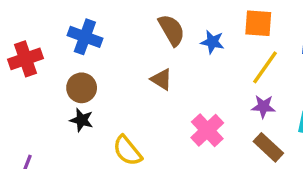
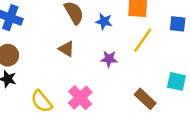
purple star: (263, 106) -> (109, 59), moved
pink cross: (207, 130) -> (80, 98), moved

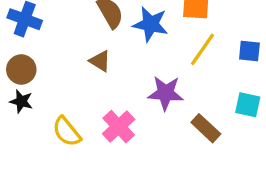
blue star: (104, 21) -> (150, 24), size x1.5
blue square: (178, 24) -> (249, 51), moved
purple star: (109, 59) -> (166, 93), moved, size x1.5

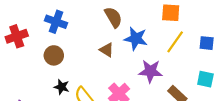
blue star: (150, 24) -> (136, 39), moved
black star: (21, 101) -> (62, 87), moved

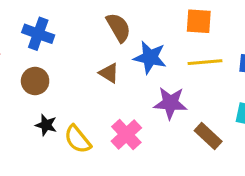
yellow line: (175, 42) -> (205, 62), turned 50

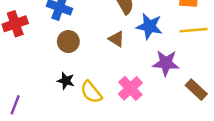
brown circle: (35, 81) -> (68, 42), moved

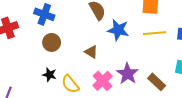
brown triangle: (116, 39) -> (91, 52), moved
purple star: (166, 63) -> (128, 74), moved, turned 30

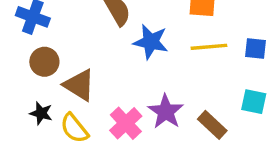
brown triangle: (91, 52) -> (79, 85), moved, size x1.5

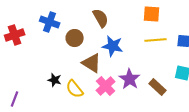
blue star: (151, 42) -> (113, 46), moved
brown circle: (44, 62) -> (75, 38), moved
brown triangle: (79, 85) -> (92, 63), moved

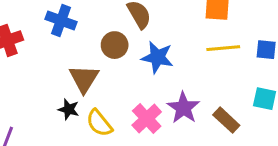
brown circle: (75, 38) -> (115, 45), moved
brown triangle: (92, 63) -> (84, 79), moved, turned 30

